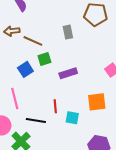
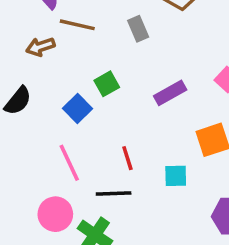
brown line: (33, 41) -> (77, 25), moved
purple rectangle: (68, 73) -> (170, 93), moved
red line: (55, 106) -> (127, 158), moved

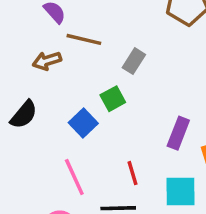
gray rectangle: (138, 29) -> (134, 61), moved, turned 55
purple rectangle: (170, 93) -> (178, 133), moved, turned -40
cyan square: (176, 176) -> (180, 191), size x1.4

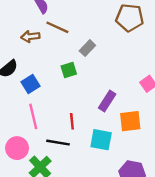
blue square: (83, 123) -> (30, 84), moved

